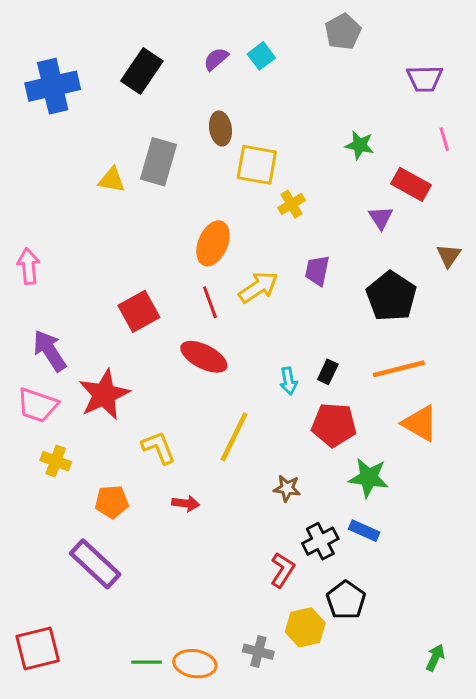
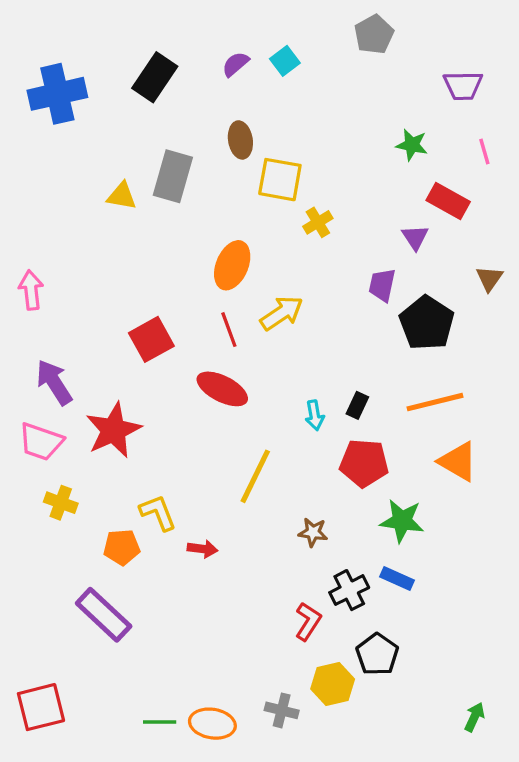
green star: (360, 145) -> (412, 145), moved
purple trapezoid: (317, 271) -> (382, 285), moved
yellow L-shape: (159, 447) -> (158, 513), moved

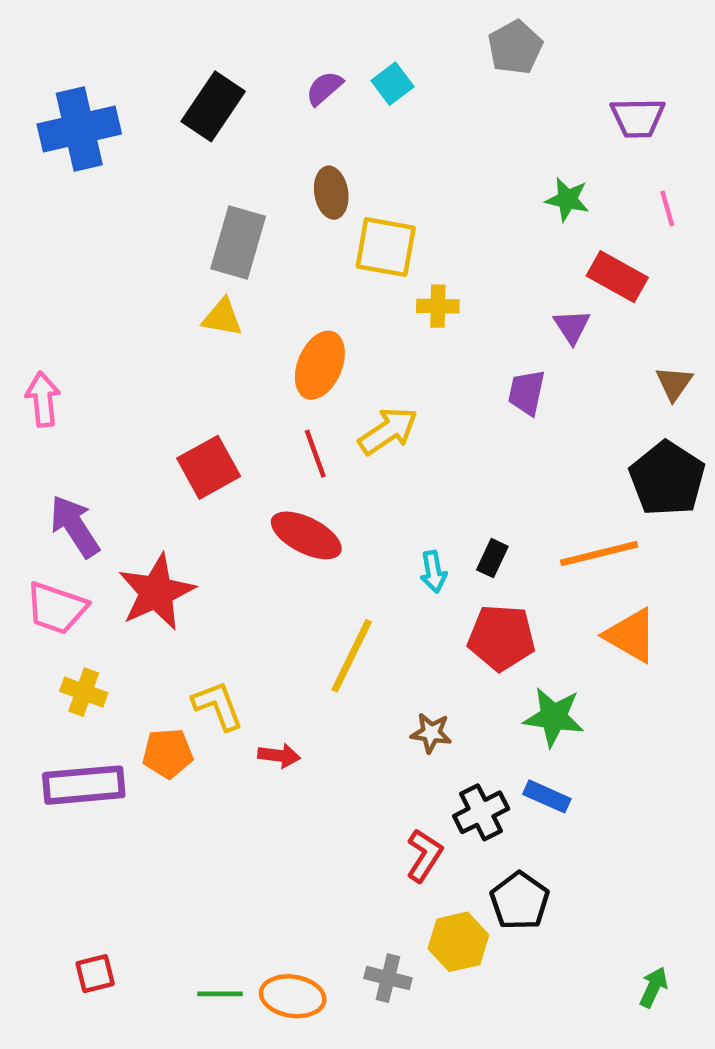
yellow triangle: (122, 196) -> (222, 317), moved
yellow cross: (318, 222) -> (438, 306), turned 32
black pentagon: (427, 323) -> (667, 479), moved
purple rectangle: (104, 615) -> (84, 785), moved, turned -48
red square: (41, 707) -> (95, 974), moved, size x0.6

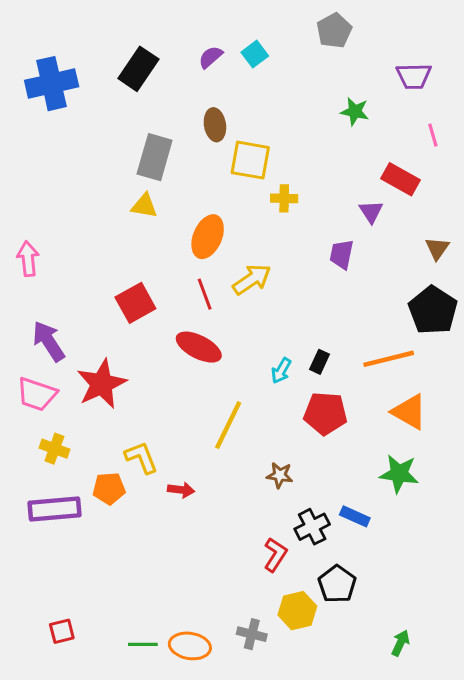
green star: (567, 199) -> (355, 111), moved
cyan arrow: (433, 572) -> (281, 371), turned 40
green star: (554, 717) -> (399, 474), moved
green arrow: (654, 987) -> (400, 643), moved

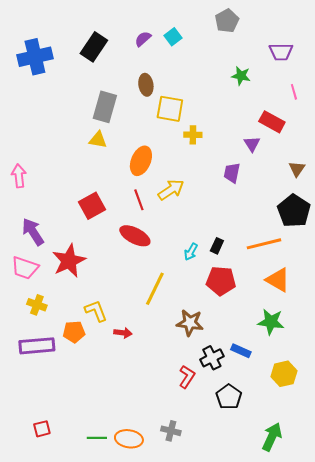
brown star: (280, 475) -> (190, 323), size x1.5
yellow hexagon: (297, 611) -> (284, 374), moved
green arrow: (400, 643) -> (272, 437), size x1.6

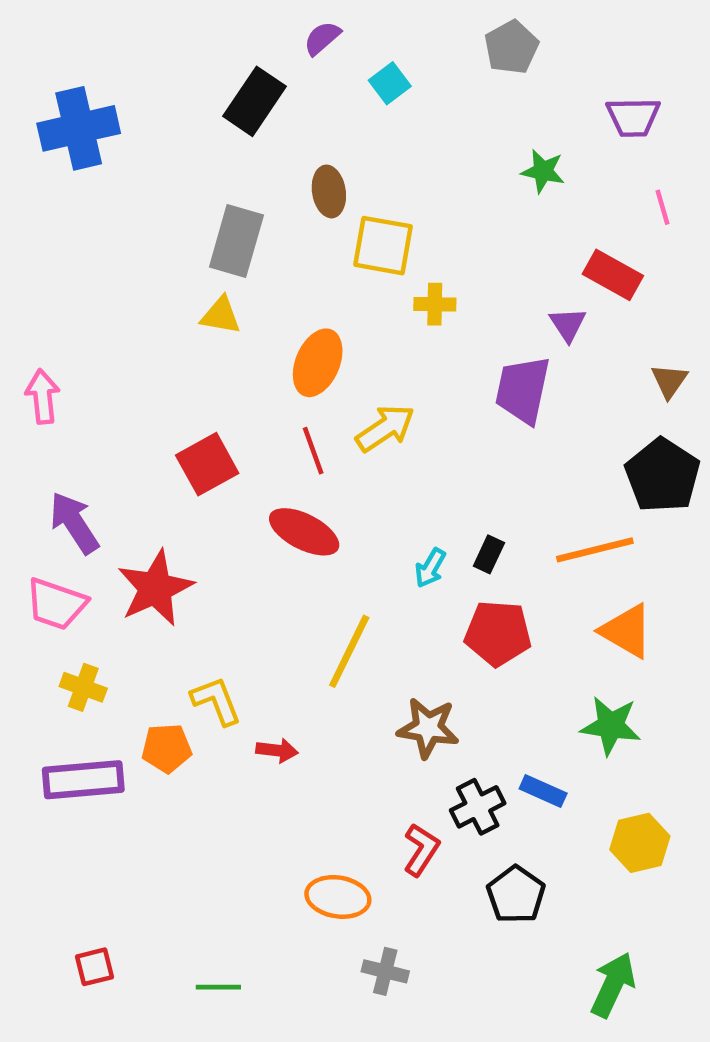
purple semicircle: (143, 39) -> (322, 38), moved
black rectangle: (94, 47) -> (255, 101), moved
purple trapezoid: (232, 173) -> (523, 390), size x1.5
orange ellipse: (129, 439) -> (338, 897), moved

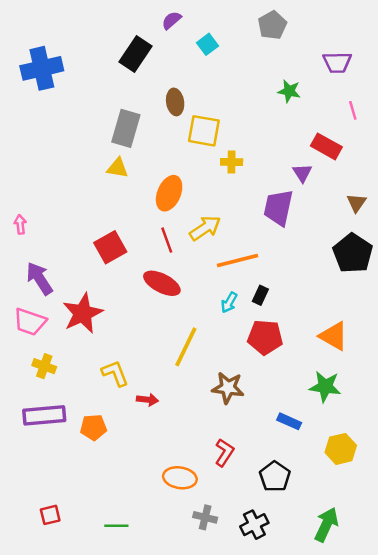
pink arrow: (43, 397) -> (20, 224), moved, size x0.7
orange line: (595, 550) -> (238, 260), moved
orange pentagon: (167, 748) -> (93, 427), moved
black cross: (478, 807) -> (254, 525), moved

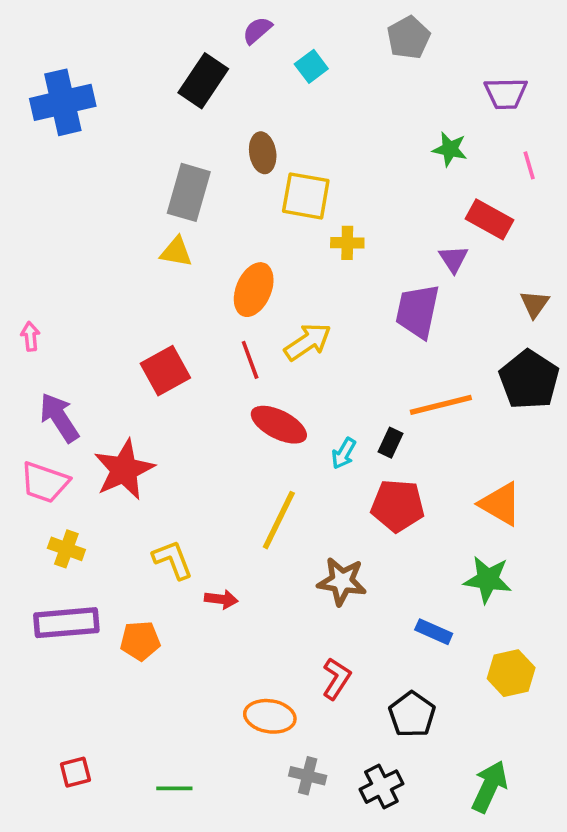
green star: (289, 91) -> (450, 149), moved
orange line: (238, 260) -> (441, 405), moved
red ellipse: (162, 283) -> (279, 425), moved

